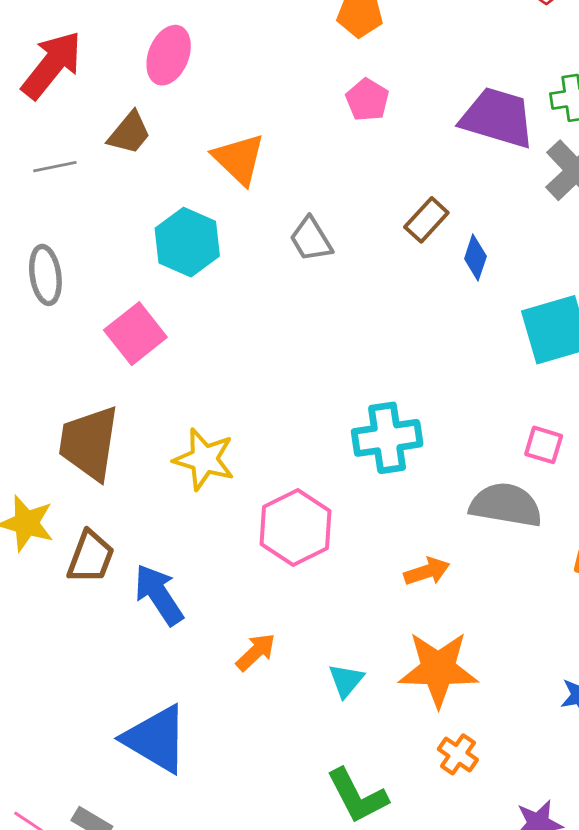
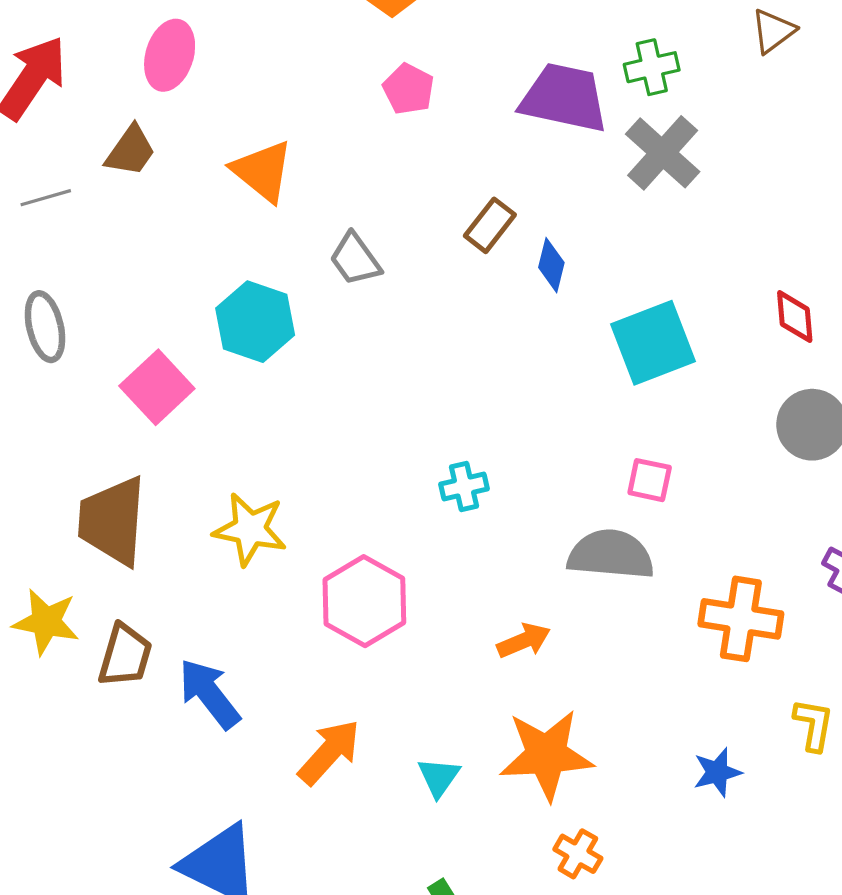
cyan hexagon: (187, 242) -> (255, 322), moved
cyan cross: (387, 438) -> (464, 487), size x0.6
orange arrow: (256, 652) -> (329, 752), size x1.4

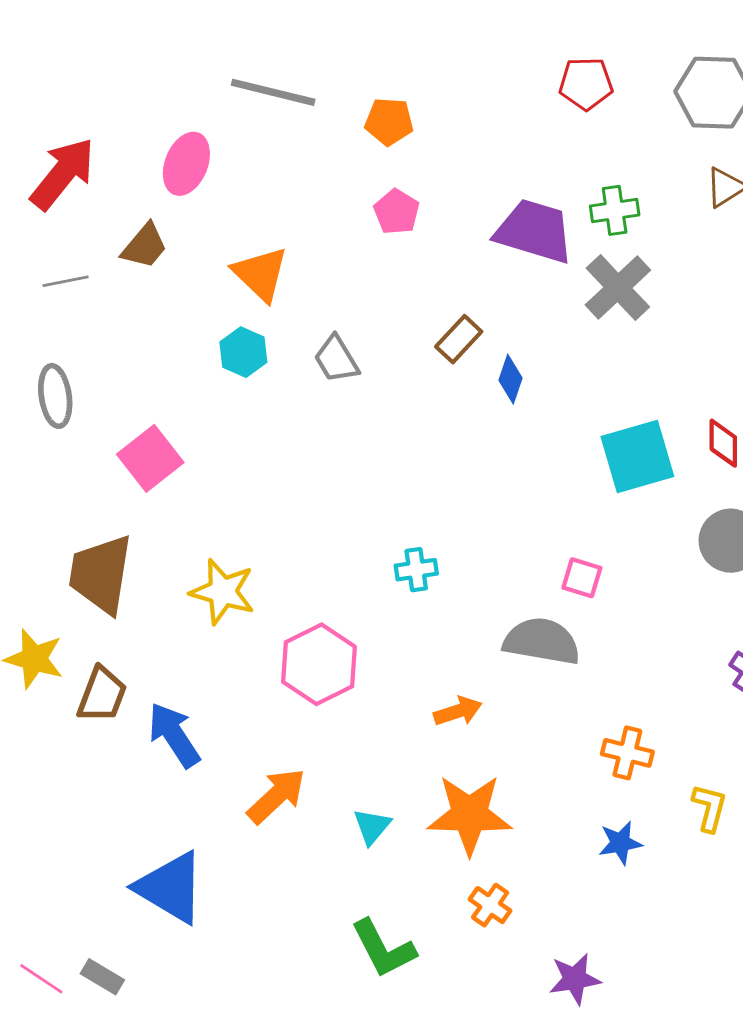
cyan hexagon: (255, 322) -> (243, 352), moved, size x0.7
cyan square: (653, 343) -> (637, 456), moved
orange cross: (741, 619) -> (627, 753), moved, size x0.7

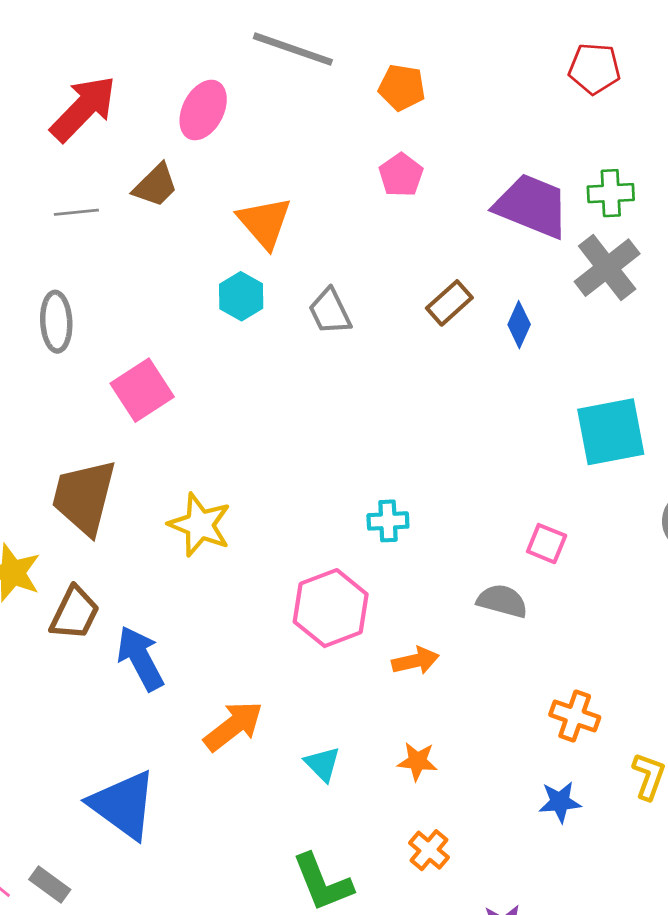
blue diamond: (510, 379) -> (519, 325), moved
gray semicircle: (542, 641) -> (502, 601), size x0.7
pink hexagon: (319, 664) -> (331, 608), moved
orange star: (470, 815) -> (417, 761), size x0.5
cyan triangle: (372, 826) -> (322, 764), turned -30

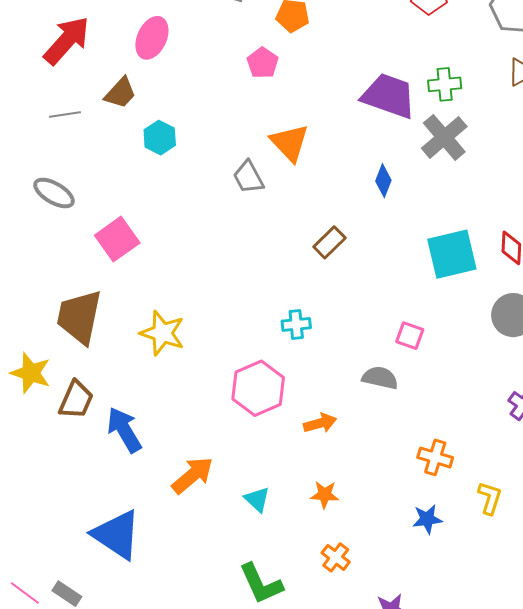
pink pentagon: (401, 175) -> (263, 63), moved
orange triangle: (265, 223) -> (290, 143), moved
cyan hexagon: (241, 296) -> (160, 138), moved
brown rectangle: (449, 303) -> (329, 242), moved
gray ellipse: (56, 322) -> (54, 193), turned -54

